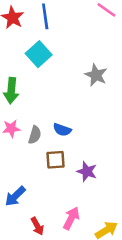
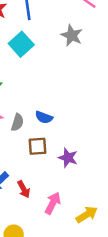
gray star: (96, 75) -> (72, 35), moved
red arrow: (37, 226) -> (24, 189), moved

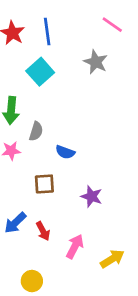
gray semicircle: (17, 122) -> (36, 131), moved
brown square: (38, 146) -> (44, 184), moved

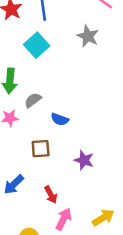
gray semicircle: (36, 131) -> (33, 100), turned -144
red arrow: (43, 231) -> (51, 195), moved
pink arrow: (75, 246) -> (64, 219), moved

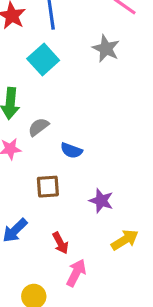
yellow arrow: (103, 218) -> (125, 240), moved

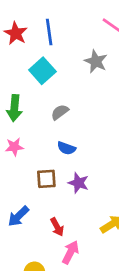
gray semicircle: (38, 127) -> (60, 112), moved
purple star: (101, 201) -> (78, 183), moved

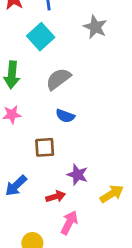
gray semicircle: (60, 112) -> (58, 79), size x1.4
purple star: (78, 183) -> (77, 175), moved
red arrow: (57, 227) -> (56, 197), turned -78

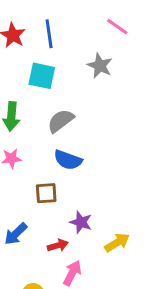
cyan square: (41, 37) -> (42, 76), turned -36
blue semicircle: (65, 116) -> (68, 160), size x1.4

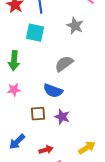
gray semicircle: (61, 121) -> (64, 64), moved
purple star: (81, 222) -> (62, 117), moved

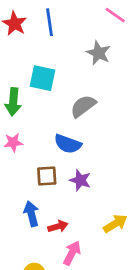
cyan square: (35, 33) -> (43, 78), moved
blue arrow: (17, 142) -> (31, 214), moved, turned 120

